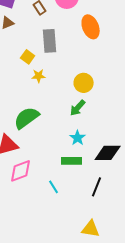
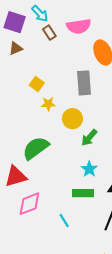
gray rectangle: (50, 41) -> (84, 83), moved
yellow circle: (84, 83) -> (72, 119), moved

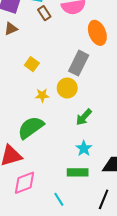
gray rectangle: (84, 83) -> (79, 63), turned 30
yellow star: (48, 104) -> (42, 95), moved
yellow circle: (72, 119) -> (67, 88), moved

